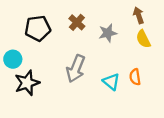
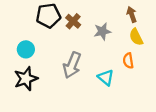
black pentagon: (38, 28) -> (48, 16), moved
cyan circle: (13, 59) -> (26, 49), moved
orange semicircle: (135, 77) -> (128, 61), moved

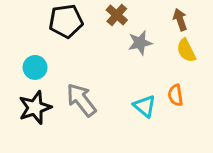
brown cross: (73, 21) -> (117, 15), moved
orange semicircle: (128, 61) -> (175, 95), moved
gray arrow: (72, 65) -> (81, 100), moved, turned 120

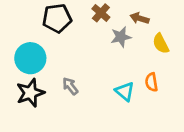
brown arrow: (180, 20) -> (140, 18), moved, turned -54
cyan circle: (35, 67) -> (30, 58), size x1.5
gray arrow: (81, 100) -> (70, 86), size x0.6

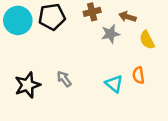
brown cross: (101, 13) -> (92, 12), turned 35
cyan circle: (30, 58) -> (18, 20), moved

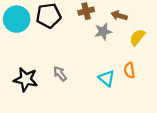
yellow semicircle: (147, 40) -> (137, 37), turned 66
black star: (28, 85) -> (26, 79), turned 30

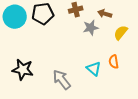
gray arrow: (60, 74) -> (62, 80), moved, size x1.5

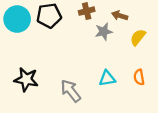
orange semicircle: (114, 62) -> (139, 77), moved
cyan triangle: (94, 69) -> (107, 78), turned -49

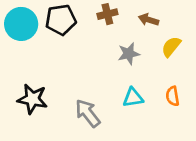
gray star: (104, 32) -> (129, 54), moved

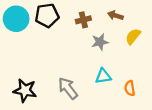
brown cross: (107, 14) -> (83, 20), moved
orange semicircle: (173, 96) -> (130, 88), moved
black star: (32, 99) -> (25, 90), moved

